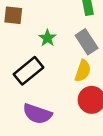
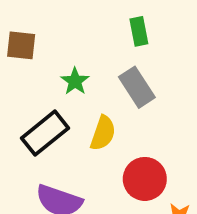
yellow semicircle: (83, 71) -> (103, 133), moved

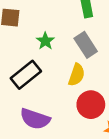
yellow semicircle: (103, 133) -> (77, 75), moved

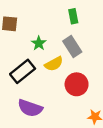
yellow semicircle: (77, 75) -> (54, 64), moved, turned 42
red circle: (91, 105) -> (77, 84), moved

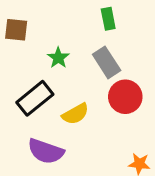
yellow semicircle: (54, 64) -> (75, 114), moved
red circle: (77, 84) -> (125, 97), moved

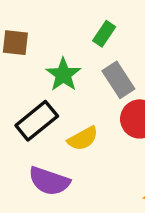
green rectangle: (108, 19) -> (104, 34), moved, turned 45
green star: (58, 58) -> (63, 75), size x1.4

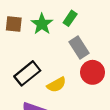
green star: (63, 75) -> (42, 24), moved

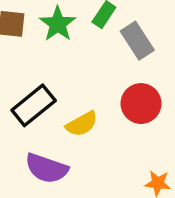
gray rectangle: (79, 48) -> (137, 41), moved

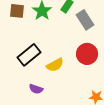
purple semicircle: (47, 168) -> (36, 89), size x0.6

